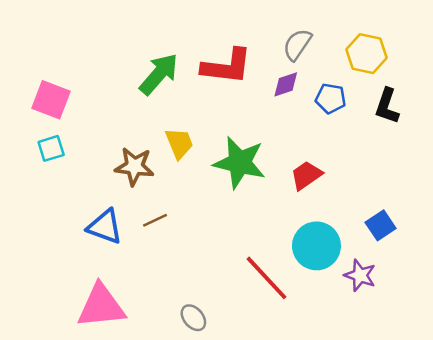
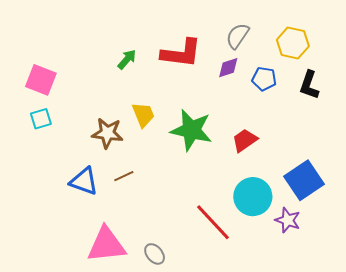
green arrow: (159, 74) -> (127, 59), size x0.6
blue square: (381, 225) -> (304, 180), size x1.6
pink triangle: (101, 306) -> (106, 245), moved

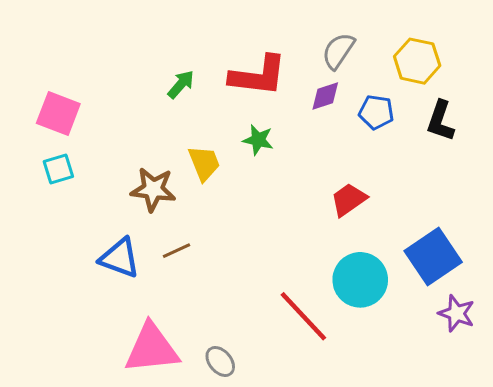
green star: (191, 130) -> (258, 140), moved, size x0.5
purple star: (288, 220) -> (456, 313), moved

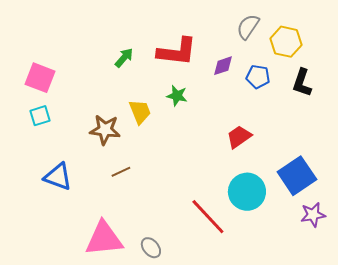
gray semicircle: (338, 51) -> (248, 27), moved
blue triangle: (120, 258) -> (58, 177), moved
purple star: (456, 313) -> (313, 215), turned -30

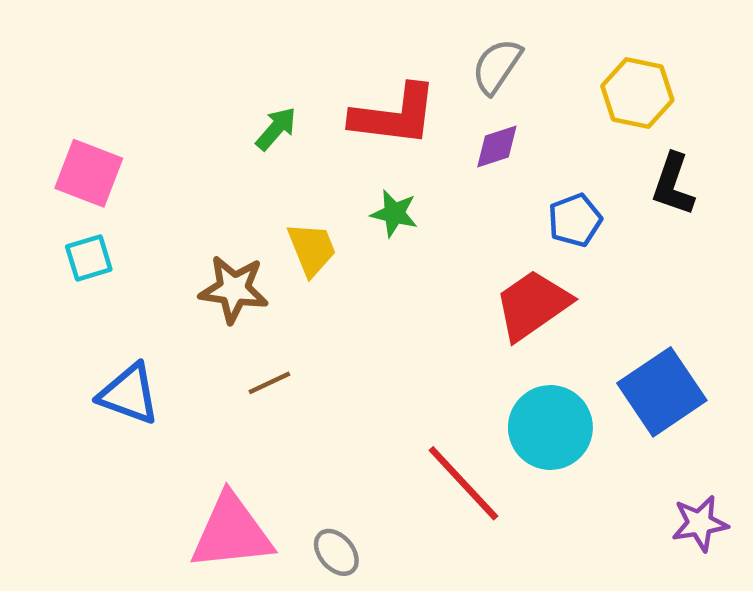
gray semicircle: (248, 27) -> (497, 66), moved
blue pentagon: (258, 77) -> (575, 220), moved, turned -30
red trapezoid: (239, 137) -> (533, 305), size x1.4
purple star: (313, 215) -> (700, 523), moved

